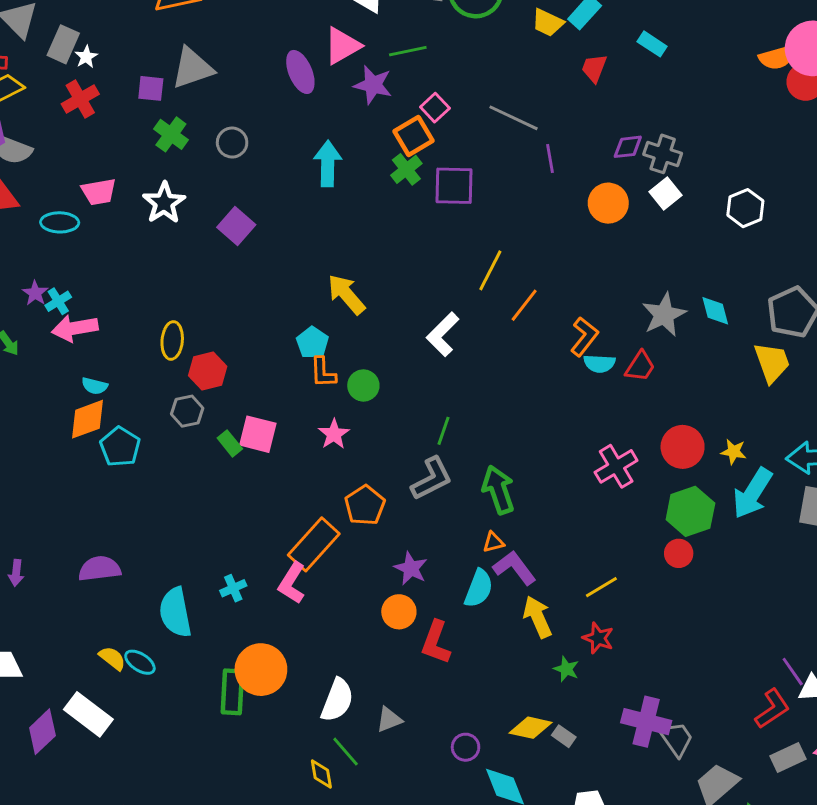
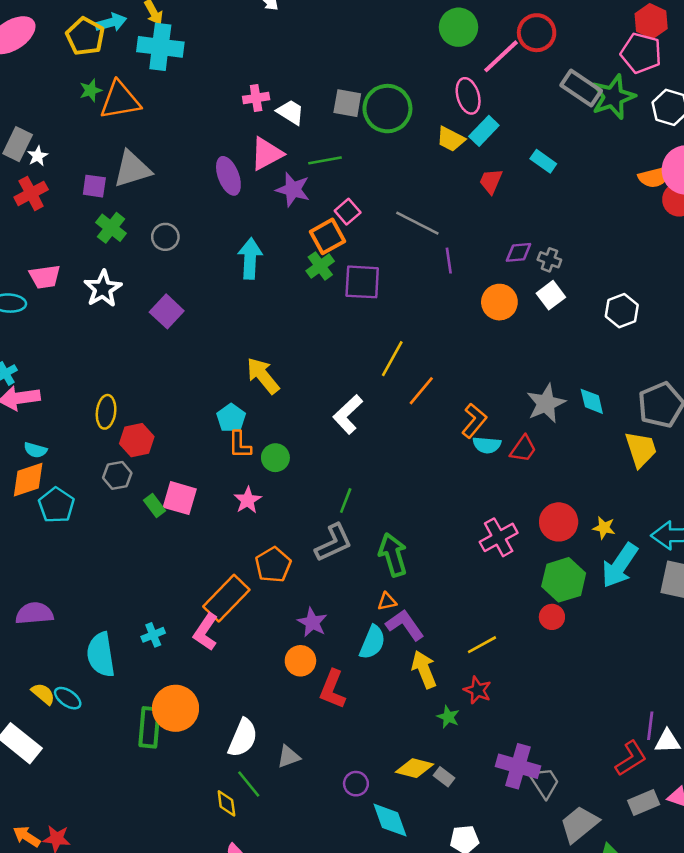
gray cross: (663, 154) -> (549, 260), size x0.7
purple line: (793, 672) -> (650, 726), turned 40

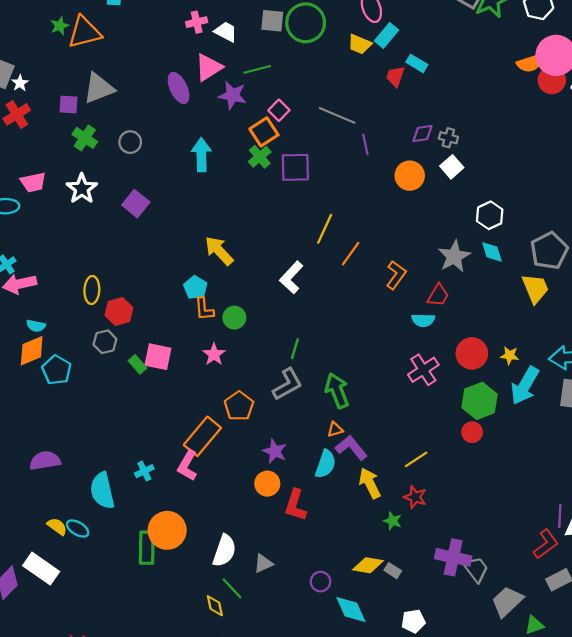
cyan rectangle: (543, 161) -> (417, 63), moved
white hexagon: (622, 311) -> (490, 215), moved
cyan semicircle: (487, 445) -> (423, 320), moved

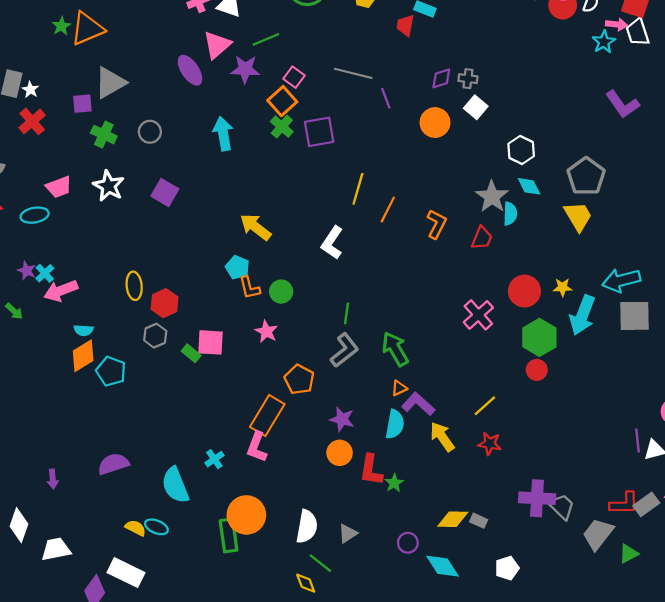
cyan semicircle: (423, 320) -> (510, 214), moved, turned -80
green star: (393, 521) -> (394, 483), moved, turned 30
red L-shape: (546, 544) -> (624, 503), moved, turned 44

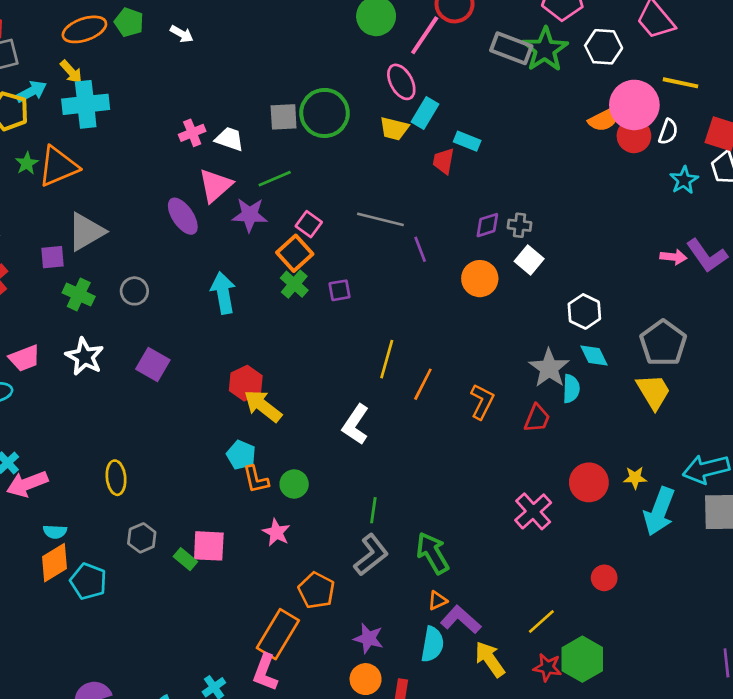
pink arrow: (617, 24) -> (673, 257), moved
purple square: (319, 132) -> (339, 290), size x0.6
red hexagon: (165, 303) -> (246, 383), moved
green hexagon: (539, 337) -> (582, 659), moved

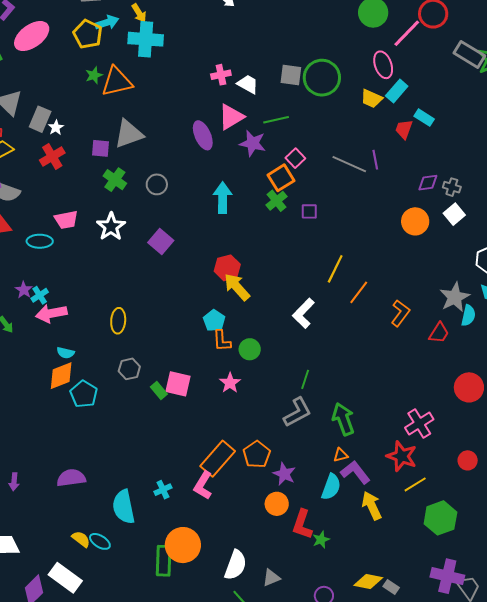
purple line: (420, 249) -> (375, 160), moved
pink cross: (533, 511) -> (419, 424), moved
orange pentagon: (316, 590) -> (257, 454), moved
red star: (547, 667) -> (402, 456), moved, size x1.4

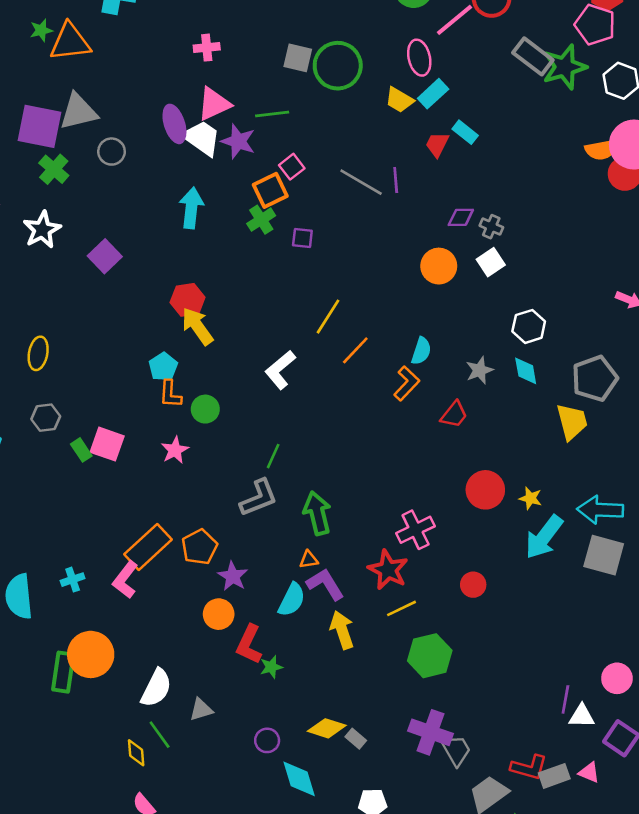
white trapezoid: (248, 84) -> (202, 138), moved, size x1.4
purple square: (100, 148) -> (39, 126), size x1.8
gray circle: (157, 184) -> (112, 152), moved
gray star: (455, 297) -> (480, 370), size x0.7
cyan semicircle: (468, 315) -> (421, 351), moved

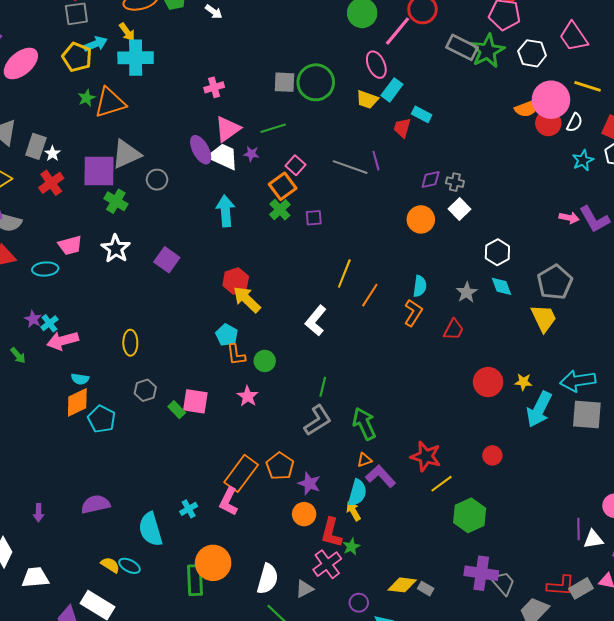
purple star: (238, 141) -> (251, 154), size x0.6
pink cross: (416, 530) -> (327, 564), moved
yellow arrow: (342, 630) -> (353, 511), moved, size x0.7

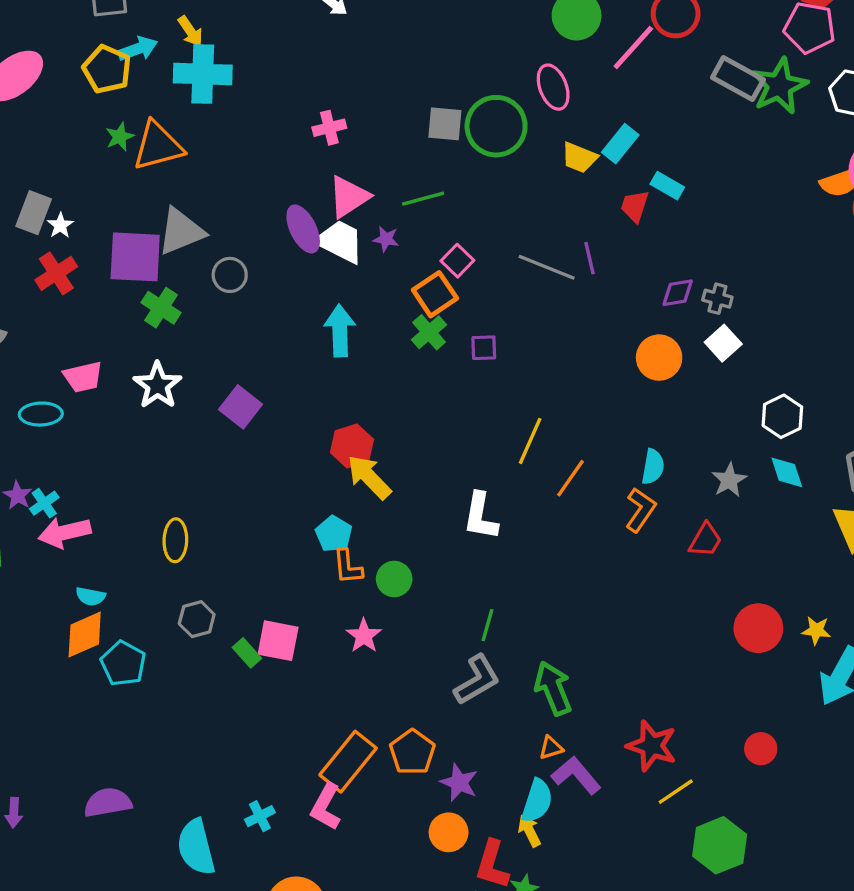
pink ellipse: (376, 65) -> (553, 87), moved
white L-shape: (316, 321) -> (480, 516), turned -32

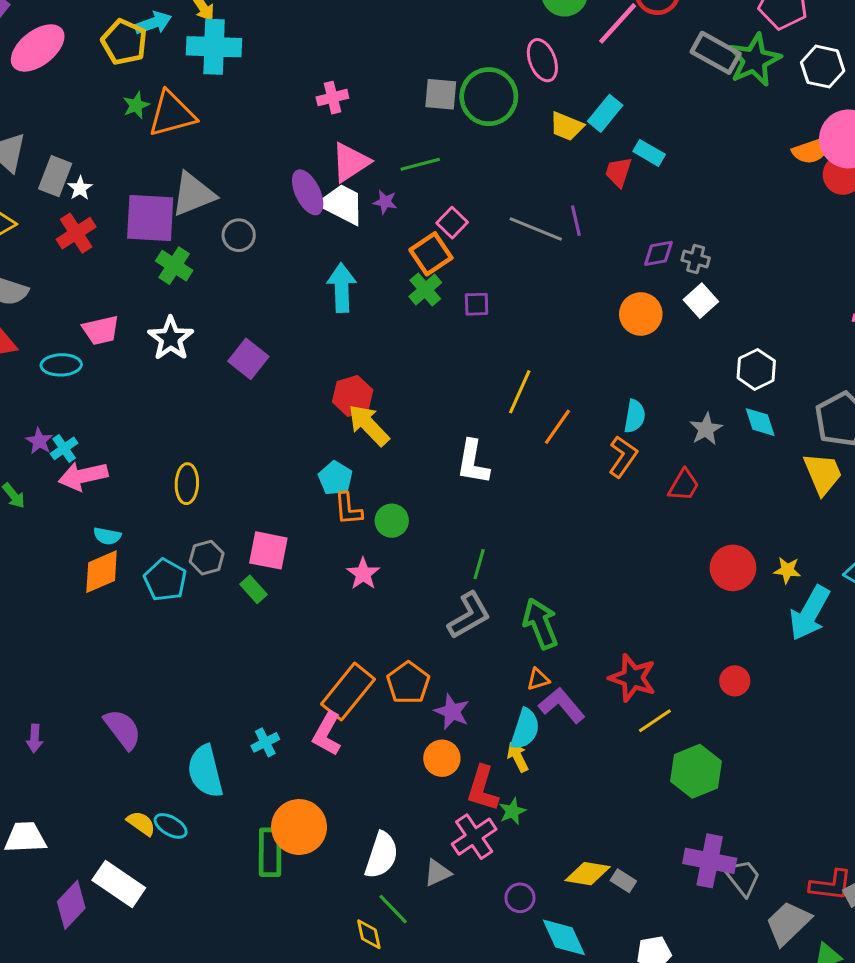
pink square: (278, 641) -> (268, 550), moved
cyan pentagon: (123, 663) -> (165, 580), moved
purple semicircle: (108, 803) -> (123, 729), turned 63

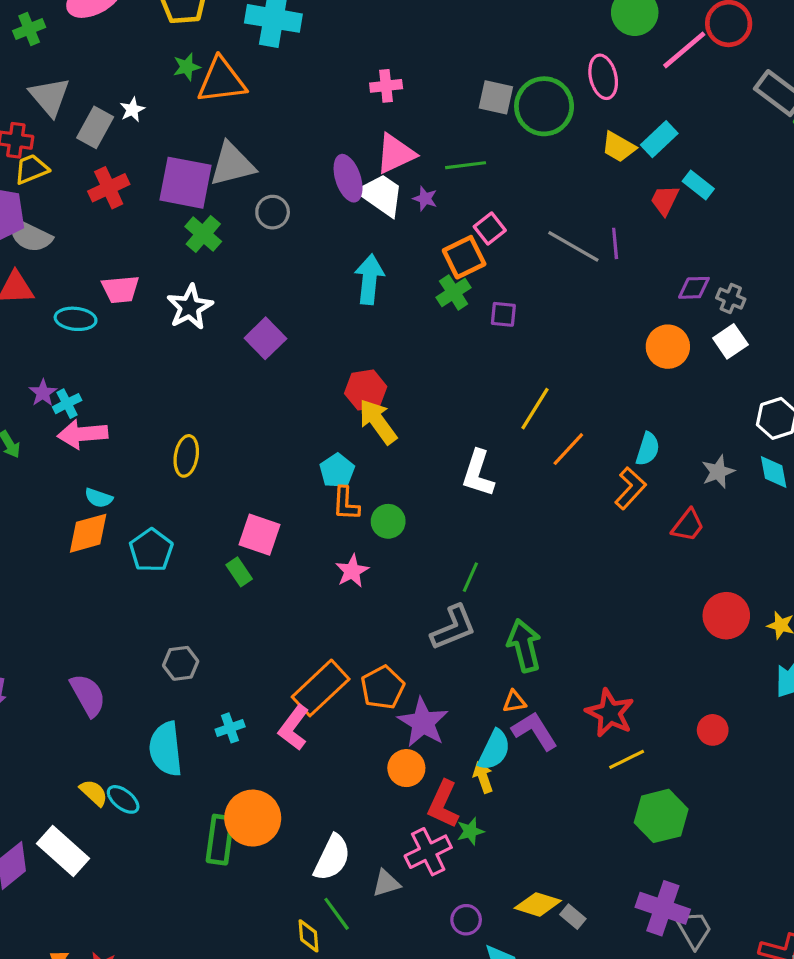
white star: (80, 188) -> (132, 110), moved
gray hexagon: (207, 558) -> (181, 663), moved
purple star: (452, 712) -> (423, 722), size x1.4

